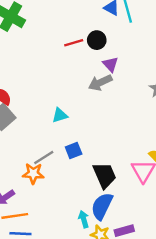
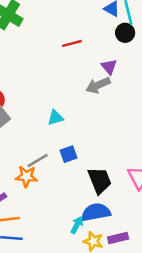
black circle: (97, 40) -> (125, 33), moved
blue semicircle: (102, 206) -> (96, 212), turned 52
cyan arrow: (84, 219) -> (77, 225), turned 42

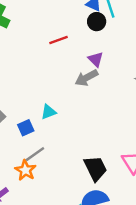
black circle: (125, 33) -> (97, 22), moved
blue square: (69, 154) -> (26, 128), moved
orange star: (26, 176) -> (25, 170), turned 30

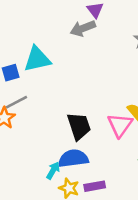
cyan triangle: (49, 112) -> (37, 59), size x1.6

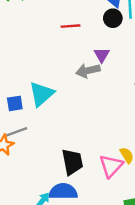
cyan triangle: (37, 59) -> (41, 94), turned -36

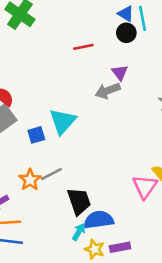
gray line: (17, 132) -> (51, 174), moved
black trapezoid: (72, 162) -> (79, 201), moved

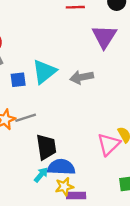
purple triangle: (120, 73) -> (104, 36), size x1.6
gray arrow: (108, 91) -> (82, 77), moved
yellow star: (95, 249) -> (64, 187), moved, turned 30

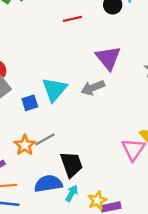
purple triangle: (104, 36) -> (108, 58), moved
blue semicircle: (61, 167) -> (48, 184), moved

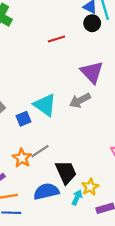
cyan triangle: (54, 90) -> (45, 105), turned -30
cyan arrow: (72, 193) -> (77, 197), moved
yellow star: (97, 200) -> (90, 187), moved

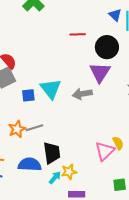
black circle: (92, 23) -> (107, 47), moved, size x1.5

